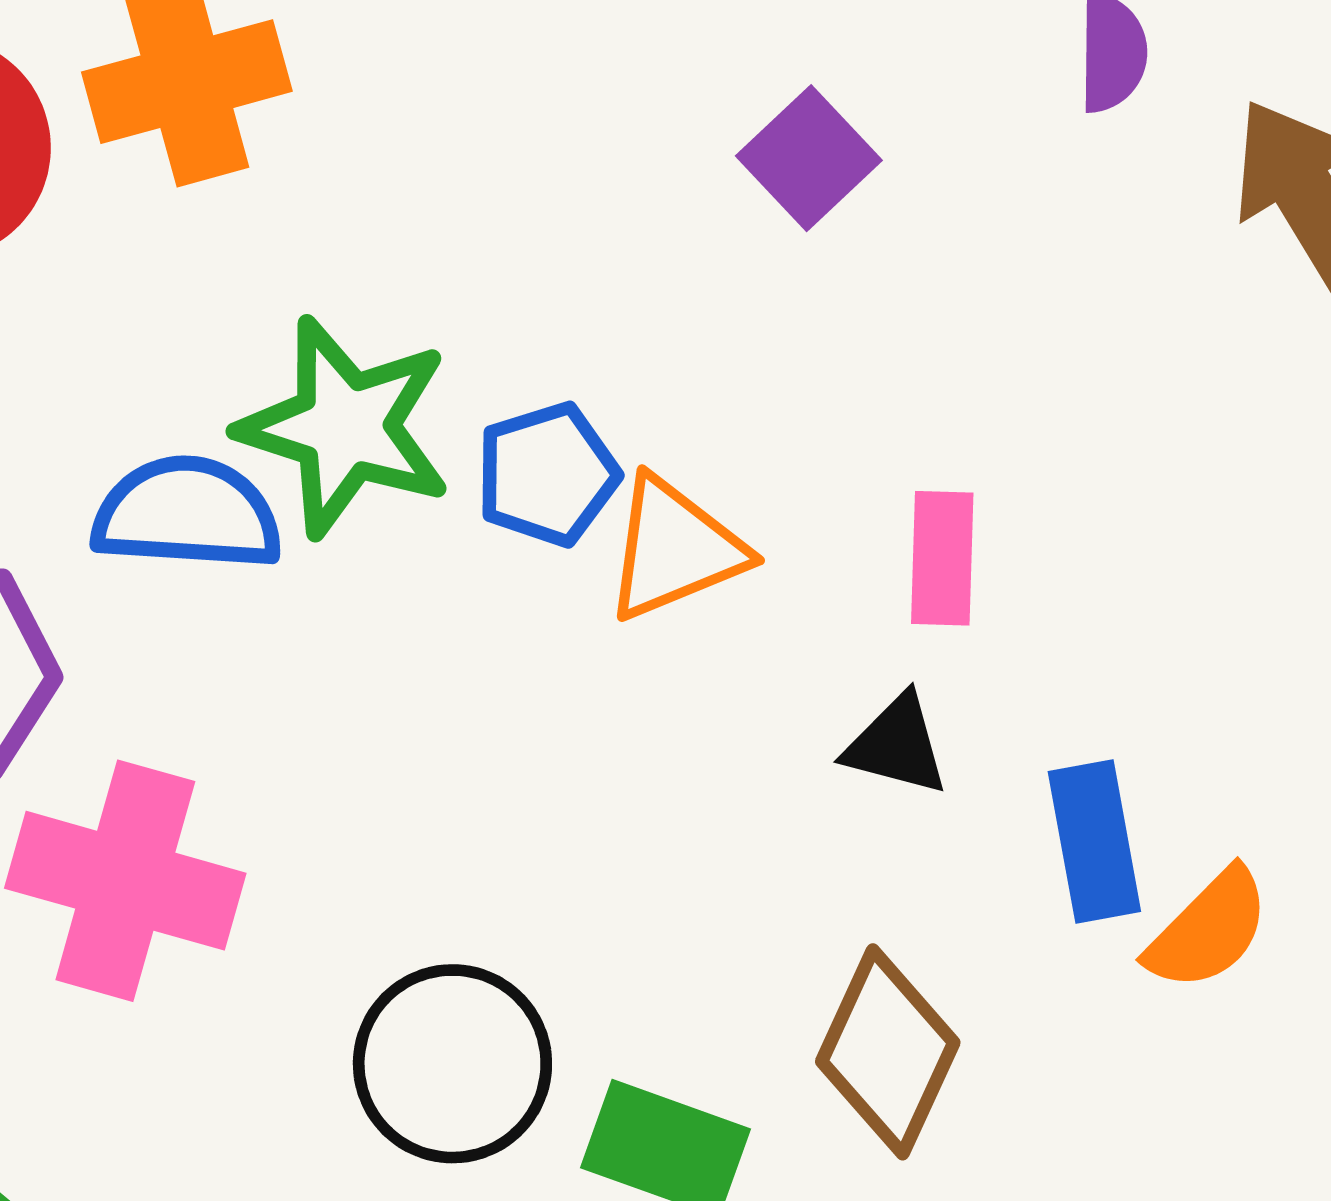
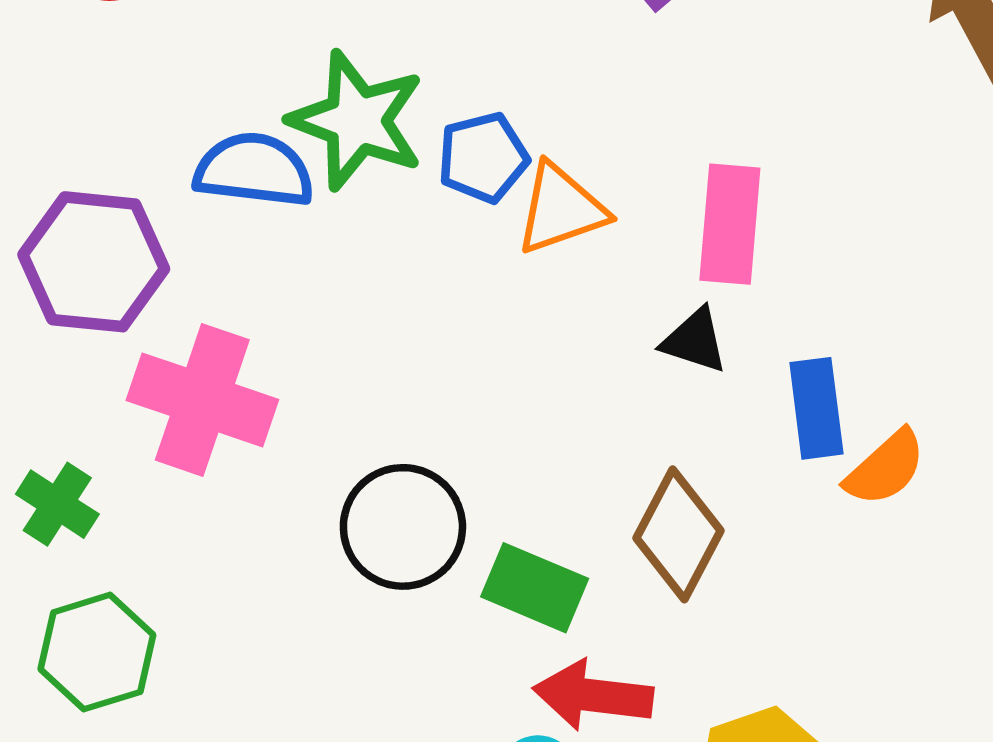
pink rectangle: (942, 558) -> (730, 224), size x1.4

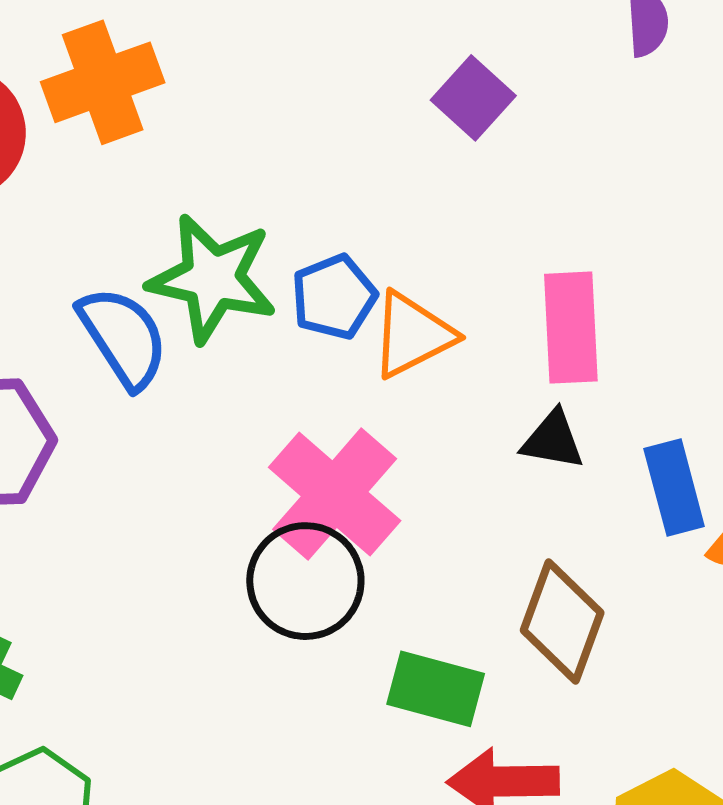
blue semicircle: (254, 170) -> (123, 337), turned 58
pink cross: (202, 400) -> (335, 494), moved, turned 30
black circle: (403, 527) -> (305, 581), moved

